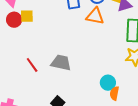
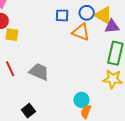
yellow square: (27, 16) -> (12, 35), moved

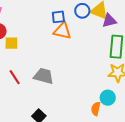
orange triangle: (81, 32) -> (62, 31), moved
cyan circle: (81, 100) -> (108, 98), moved

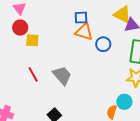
blue circle: (82, 11) -> (103, 44), moved
gray trapezoid: (44, 76) -> (62, 75), turned 30

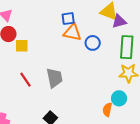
gray trapezoid: (62, 75) -> (54, 78), turned 35

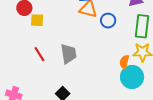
cyan circle: (119, 98) -> (132, 77), size x1.5
orange semicircle: (107, 110) -> (124, 62), moved

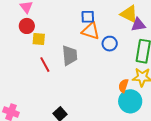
red line: (39, 54) -> (45, 65), moved
gray trapezoid: (68, 54) -> (70, 55), moved

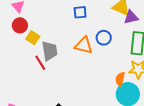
orange triangle: (91, 31) -> (84, 45), moved
yellow square: (39, 39) -> (33, 38), turned 32
gray trapezoid: (70, 55) -> (50, 51), moved

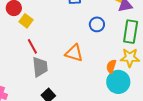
orange triangle: (84, 45) -> (74, 53), moved
gray trapezoid: (50, 51) -> (40, 67), moved

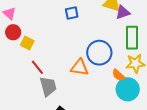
blue circle: (97, 24) -> (99, 53), moved, size x1.6
orange semicircle: (111, 66) -> (118, 75), turned -56

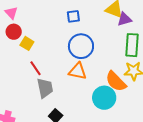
blue circle: (99, 53) -> (81, 46), moved
orange semicircle: (118, 75) -> (116, 81), size x1.6
cyan circle: (128, 89) -> (104, 98), moved

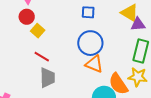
red line: (35, 68) -> (42, 57), turned -35
orange triangle: (78, 71) -> (94, 64), moved

